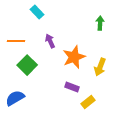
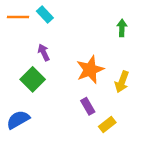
orange line: (16, 41) -> (18, 17), moved
purple arrow: (50, 41) -> (44, 52), moved
purple rectangle: (72, 87) -> (88, 106), turned 40

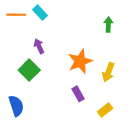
blue semicircle: (18, 120) -> (16, 106), turned 102
yellow rectangle: (107, 125) -> (105, 110), moved

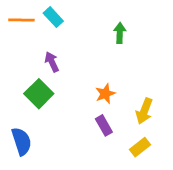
green arrow: (108, 24) -> (120, 33), moved
orange star: (80, 61) -> (105, 94), moved, size x0.6
yellow arrow: (108, 72) -> (144, 111), moved

